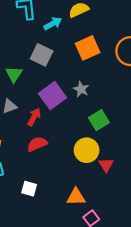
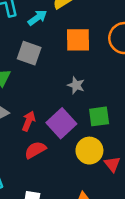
orange square: (88, 48) -> (78, 40), turned 30
purple square: (53, 96) -> (61, 123), moved
green square: (99, 120) -> (99, 116), turned 30

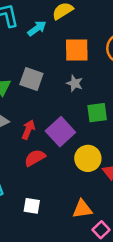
gray square: (29, 53) -> (31, 79), moved
gray star: (76, 85) -> (75, 83), moved
green square: (99, 116) -> (97, 113), moved

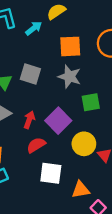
gray star: (75, 83) -> (69, 77), size x1.5
white square: (32, 206) -> (51, 173), moved, size x1.5

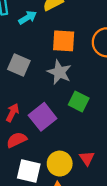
green square: (91, 102) -> (79, 101), turned 30
yellow circle: (84, 144) -> (60, 164), moved

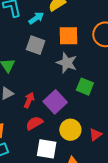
gray square: (19, 65) -> (36, 45), moved
red triangle: (87, 158) -> (95, 134), turned 32
yellow circle: (60, 164) -> (70, 130), moved

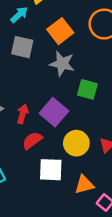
orange square: (68, 36) -> (60, 31), turned -30

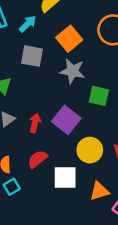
red semicircle: (32, 141) -> (38, 159), moved

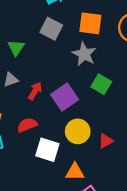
orange square: (69, 39) -> (90, 23), turned 30

